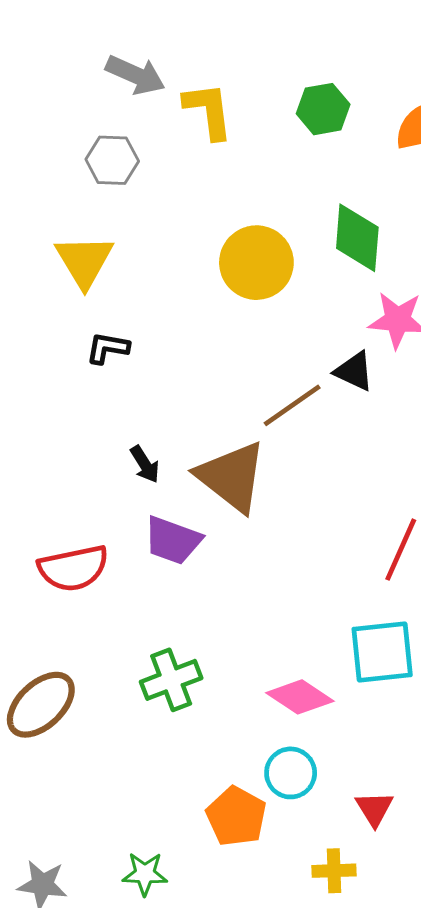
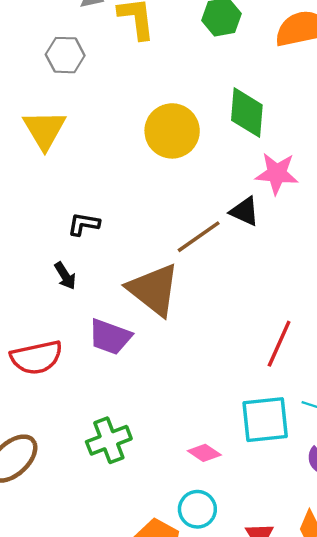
black L-shape: (108, 348) -> (84, 224), moved
black arrow: (145, 464) -> (65, 276), moved
pink diamond: (300, 697) -> (204, 453), size x0.7

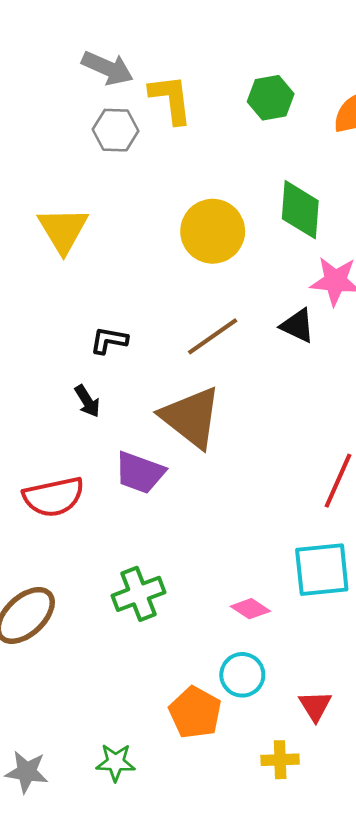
gray hexagon: (65, 55) -> (116, 130), moved
brown line: (199, 237) -> (213, 336), moved

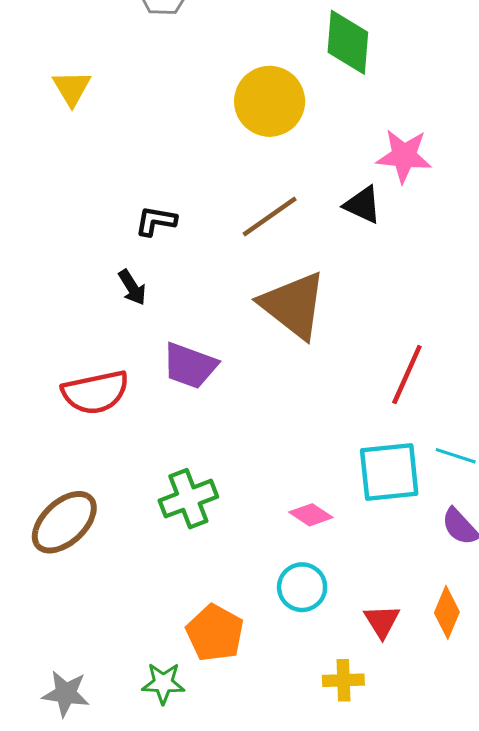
green diamond: (300, 210) -> (348, 42), moved
yellow triangle: (63, 230) -> (72, 88), moved, size x0.7
brown triangle: (191, 417) -> (293, 305), moved
orange pentagon: (195, 713) -> (215, 633), moved

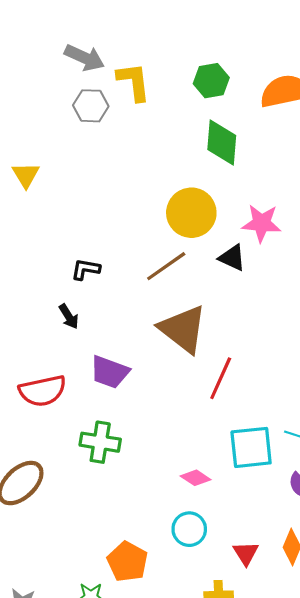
yellow circle: (270, 101) -> (191, 213), moved
red line: (407, 375) -> (221, 378), moved
green cross: (188, 499) -> (100, 442), moved, turned 30

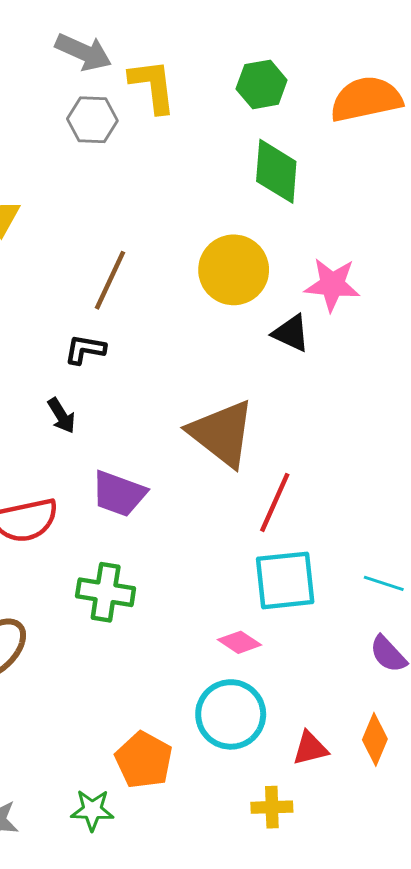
brown line: (166, 266) -> (110, 280), moved, turned -30
cyan square: (251, 447) -> (285, 580), moved
cyan circle: (189, 529) -> (231, 714), size x1.4
red triangle: (246, 553) -> (310, 748), turned 48

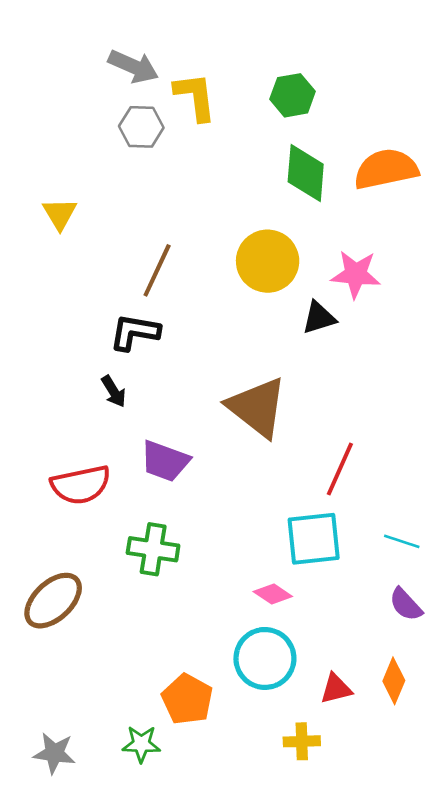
orange semicircle: (366, 99) -> (386, 169), moved
black triangle: (291, 333) -> (319, 318), turned -42
black L-shape: (85, 349) -> (135, 332), size x1.4
red line: (275, 502) -> (340, 469), moved

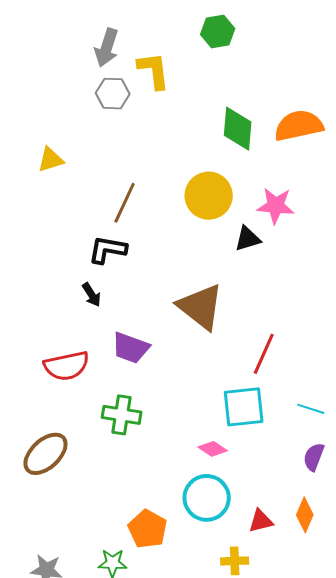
gray arrow: (133, 66) -> (107, 48), turned 84
green hexagon: (293, 95) -> (218, 32), moved
yellow triangle: (60, 214) -> (50, 160), turned 44
purple semicircle: (406, 605) -> (314, 457), turned 64

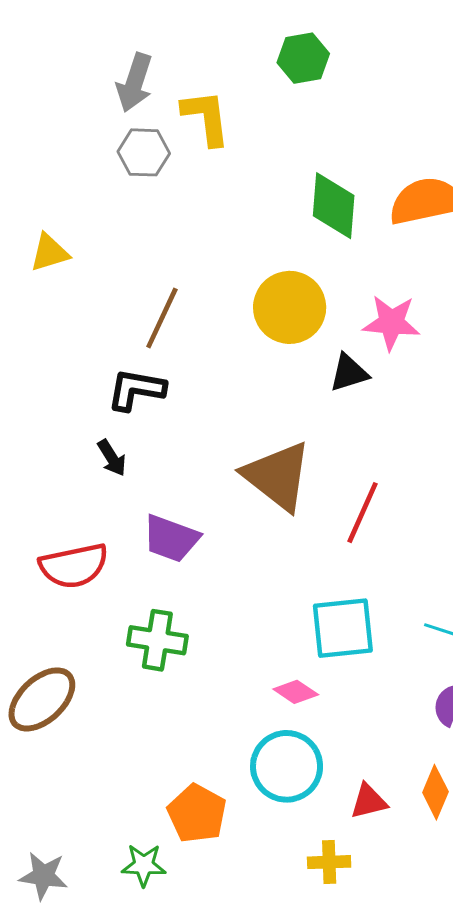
red line: (264, 354) -> (363, 513), moved

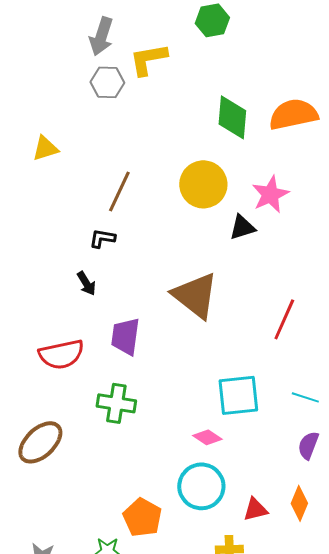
yellow L-shape: (206, 117) -> (148, 59), turned -93
pink star: (391, 323) -> (270, 194), turned -30
black L-shape: (136, 389) -> (102, 238), size x0.7
red line: (363, 513) -> (284, 319), moved
purple trapezoid: (171, 538) -> (125, 336), turned 78

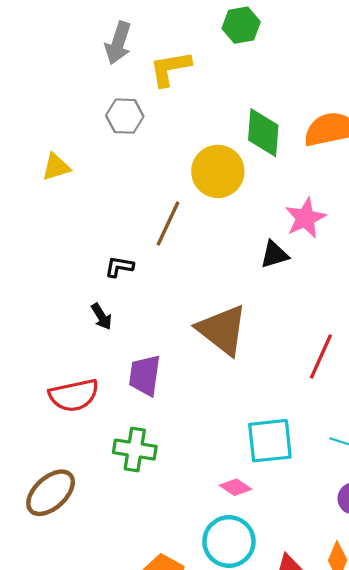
gray hexagon: (107, 82) -> (125, 116), moved
yellow circle: (203, 184) -> (218, 171), moved
brown line: (119, 191) -> (168, 224), moved

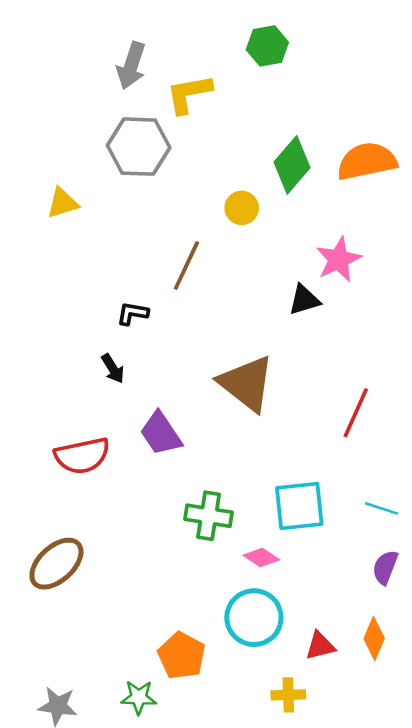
gray hexagon: (125, 116) -> (139, 147), size x1.5
green diamond: (263, 133) -> (292, 165), turned 36
yellow circle: (218, 171) -> (242, 208), size x0.6
purple trapezoid: (145, 375) -> (161, 434), turned -42
green cross: (135, 450) -> (209, 516), moved

